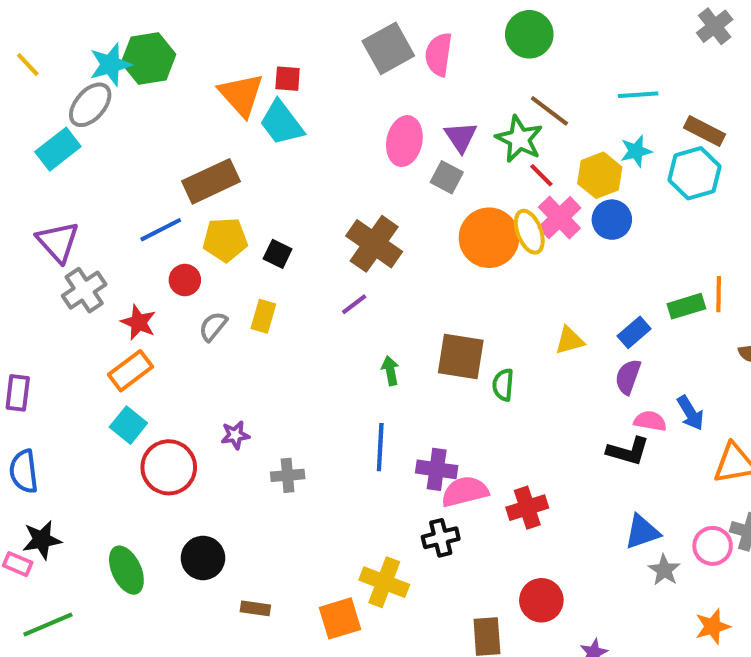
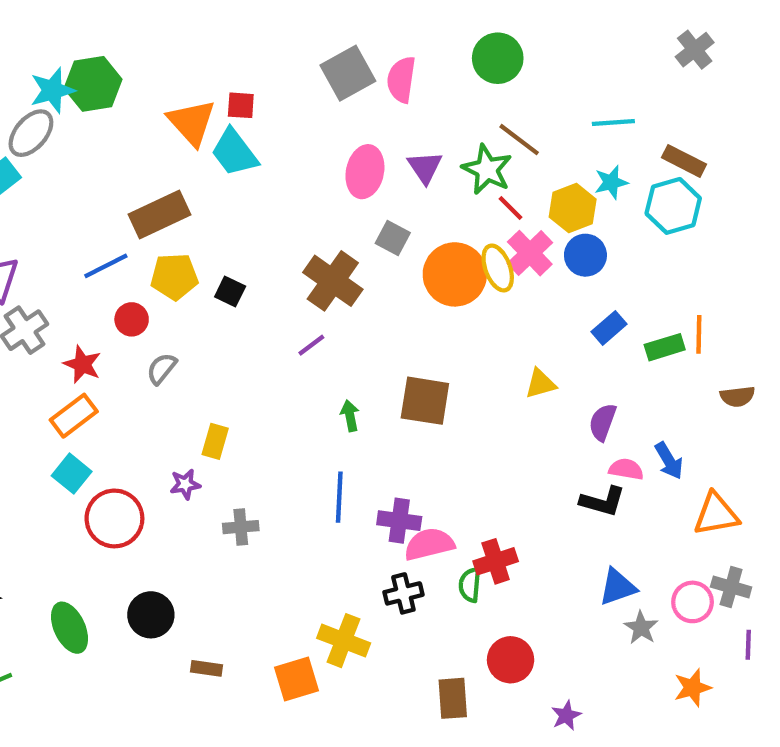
gray square: (447, 177) -> (393, 238), moved
yellow rectangle: (263, 316) -> (215, 441), moved
blue rectangle: (634, 332) -> (609, 328), moved
green semicircle: (503, 385) -> (470, 585), moved

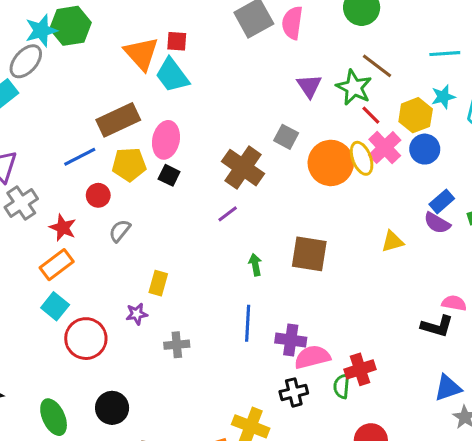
pink ellipse: (365, 172) -> (166, 140), moved
purple semicircle: (603, 422) -> (437, 223), moved, turned -80

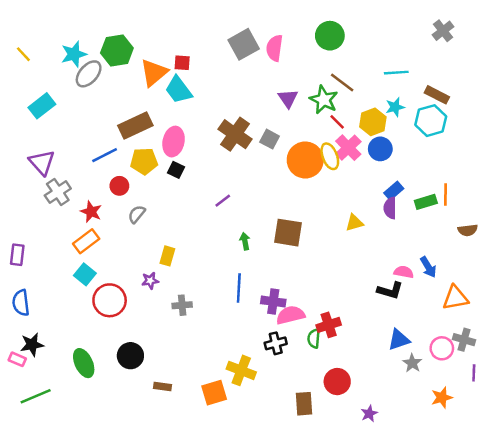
green hexagon: (70, 26) -> (117, 50), moved
orange triangle: (141, 54) -> (154, 73), turned 32
gray ellipse: (26, 61) -> (89, 74), moved
brown cross: (243, 168) -> (235, 134), moved
purple semicircle: (437, 223) -> (390, 208), turned 60

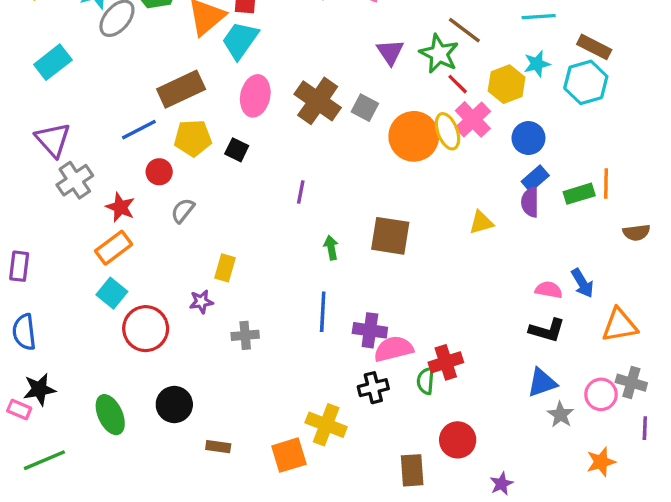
cyan trapezoid: (178, 90) -> (240, 40), turned 72
pink ellipse: (174, 142) -> (255, 96), moved
blue circle: (380, 149) -> (528, 138), moved
purple line: (223, 201) -> (301, 192), turned -42
black L-shape: (390, 290) -> (547, 330), moved

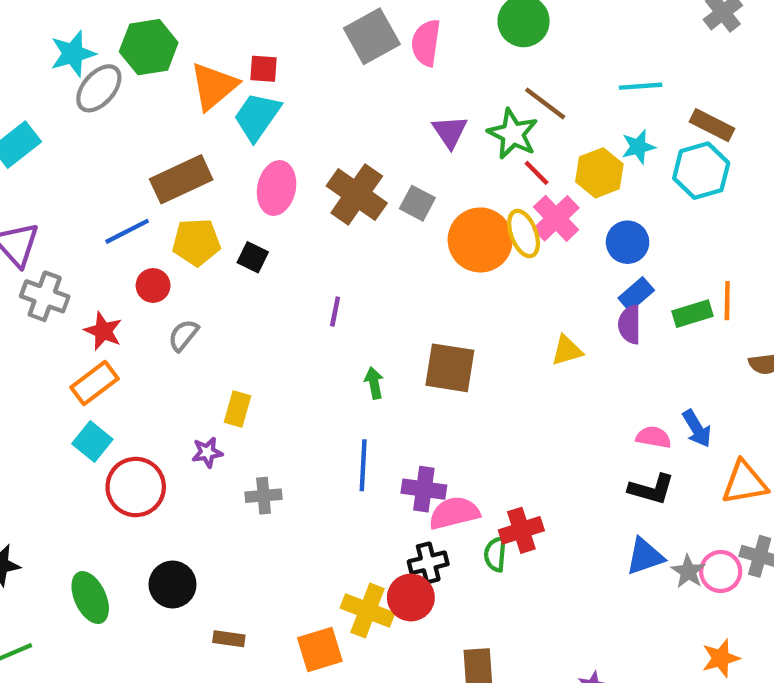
gray cross: (75, 180) -> (45, 296), turned -36
gray star: (561, 415) -> (688, 571), moved
red circle: (458, 440) -> (411, 597), moved

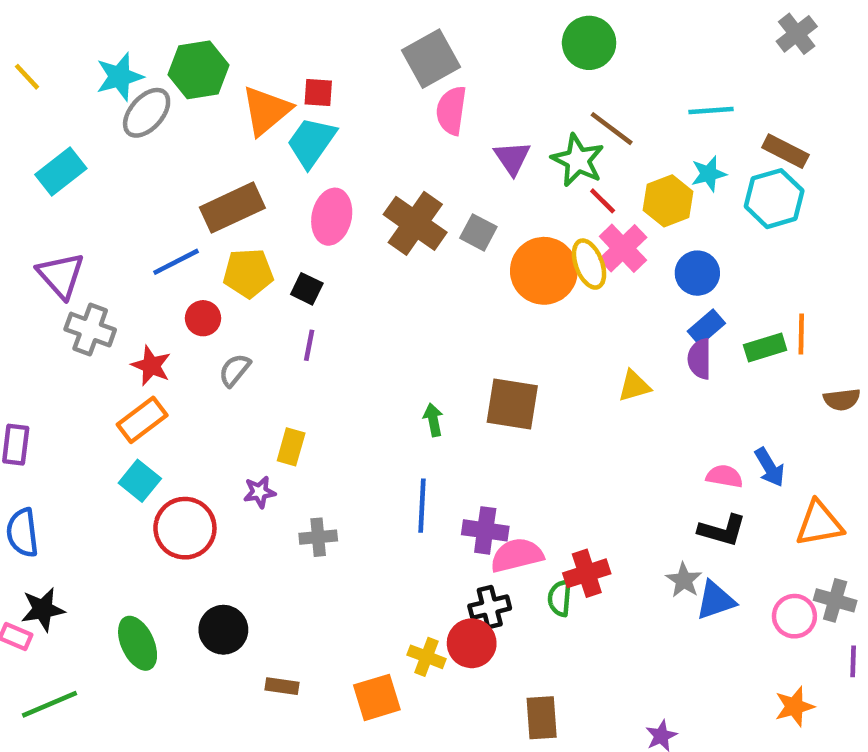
pink semicircle: (426, 43) -> (451, 111), moved
purple line: (335, 311) -> (309, 345), moved
gray star: (688, 571) -> (684, 580), moved
yellow cross: (368, 610) -> (427, 657), size x0.7

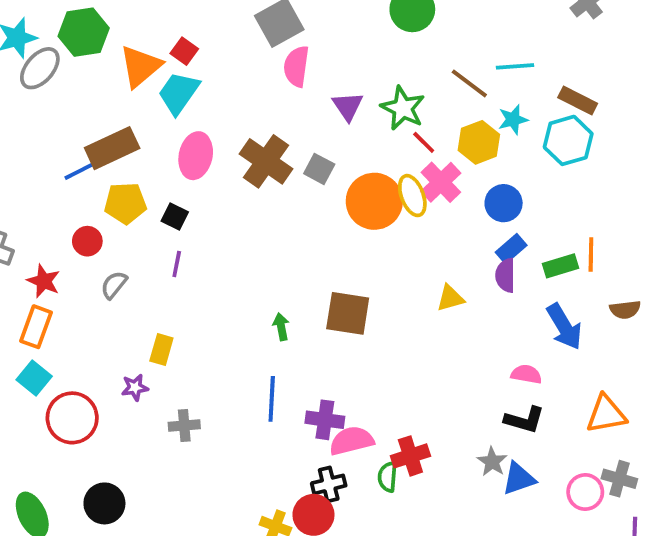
red square: (318, 92) -> (184, 51), turned 32
brown line: (612, 129) -> (469, 83), moved
blue line: (176, 262) -> (84, 169), moved
orange rectangle: (142, 420) -> (36, 327), turned -33
blue arrow: (770, 467) -> (564, 327), moved, size x1.4

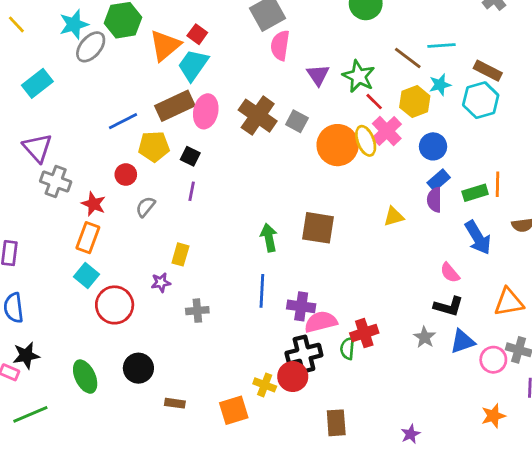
brown rectangle: (112, 148) -> (175, 106), moved
green arrow: (281, 327) -> (269, 238), size x1.4
pink semicircle: (526, 374) -> (450, 273), turned -140
blue triangle: (519, 479) -> (462, 341), moved
black cross: (329, 484) -> (304, 354), size x1.4

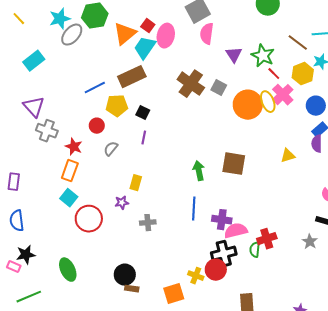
pink ellipse: (206, 111) -> (166, 36), moved
black circle: (138, 368) -> (125, 275), moved

